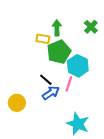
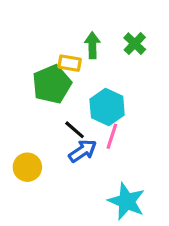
green cross: (91, 27) -> (135, 44), moved
green pentagon: (59, 52) -> (52, 84), moved
cyan hexagon: (78, 66) -> (107, 107), moved

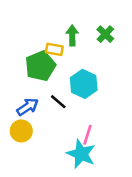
pink line: (112, 136) -> (87, 135), moved
blue arrow: (83, 151) -> (28, 107), moved
cyan star: (127, 201) -> (81, 154), moved

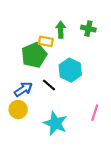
green cross: (105, 34) -> (88, 29), turned -32
pink line: (87, 135) -> (95, 113), moved
cyan star: (81, 154) -> (55, 123), moved

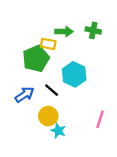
green arrow: (61, 30) -> (64, 32), turned 91
yellow circle: (18, 109) -> (48, 116), moved
cyan star: (55, 123) -> (58, 131), size x0.6

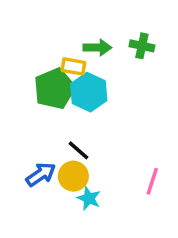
cyan hexagon: (74, 74) -> (89, 92), moved
black line: (52, 90) -> (78, 150), moved
blue arrow: (25, 95) -> (41, 174), moved

